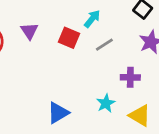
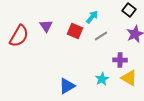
yellow triangle: (140, 116) -> (129, 78), moved

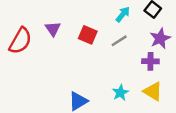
cyan arrow: (92, 17) -> (123, 14), moved
purple cross: (120, 60) -> (150, 61), moved

